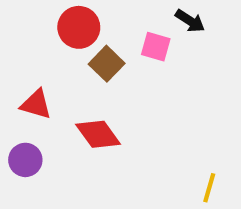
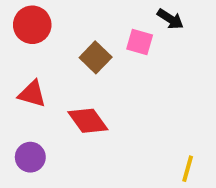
red circle: (79, 27) -> (32, 25), moved
purple circle: (25, 160) -> (30, 157), moved

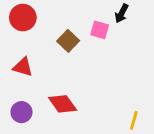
black arrow: (170, 19) -> (122, 13), turned 84
red diamond: (88, 121) -> (63, 104), moved

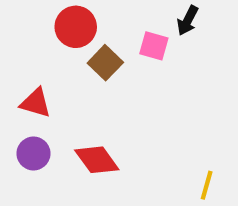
red circle: (23, 18) -> (76, 27), moved
purple circle: (21, 112) -> (33, 154), moved

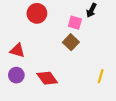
brown square: (105, 63) -> (71, 42), moved
yellow line: (207, 185) -> (101, 76), moved

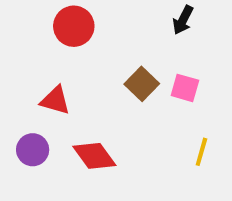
pink square: (75, 23) -> (185, 88), moved
red triangle: (17, 50) -> (55, 100), moved

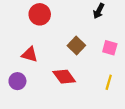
pink square: (185, 88) -> (110, 48), moved
red diamond: (94, 156) -> (64, 77), moved

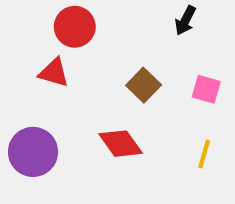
red triangle: (30, 54) -> (54, 73), moved
purple circle: (17, 81) -> (33, 152), size x1.5

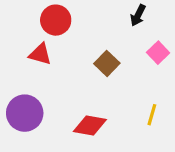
pink square: (206, 89) -> (158, 53), moved, turned 30
red diamond: (121, 144) -> (90, 126), moved, turned -44

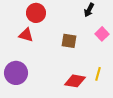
brown square: (107, 63) -> (69, 41), turned -35
red diamond: (90, 126) -> (75, 81), moved

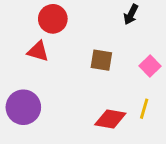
pink square: (102, 34) -> (150, 66), moved

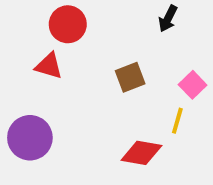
brown square: (101, 60) -> (130, 77), turned -30
yellow line: (144, 109) -> (177, 121), moved

